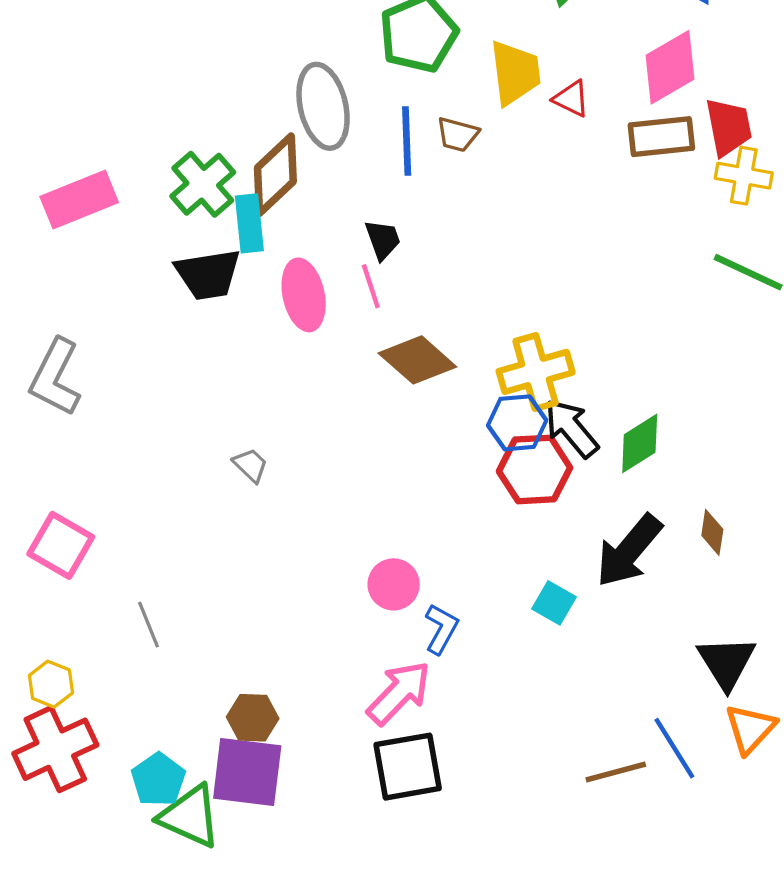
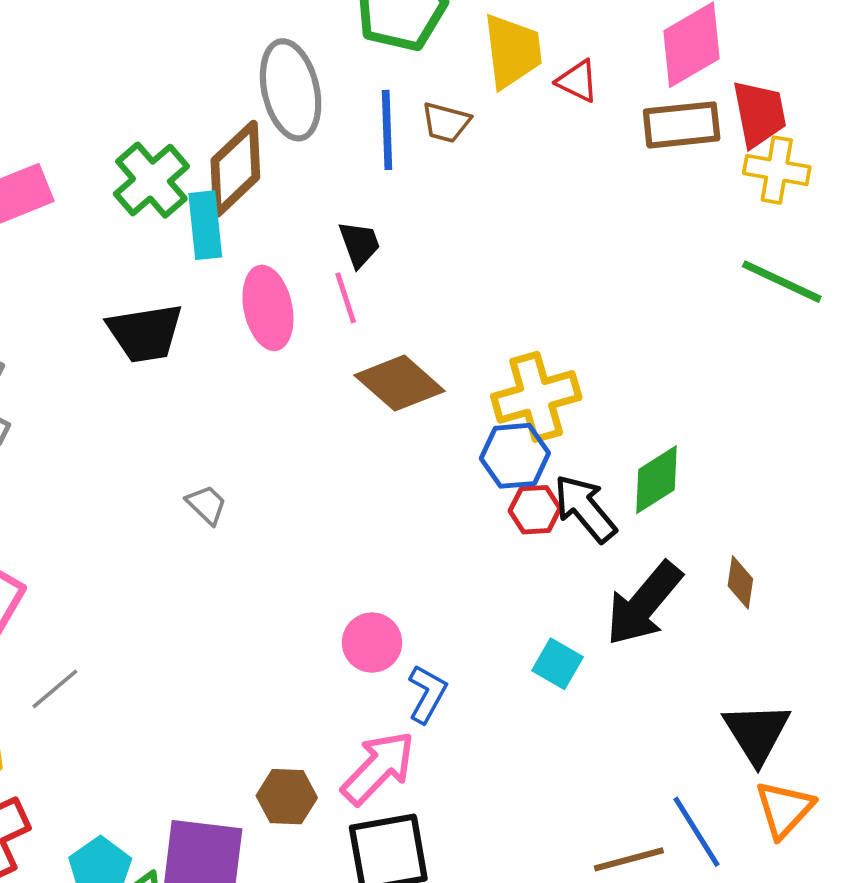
black trapezoid: (208, 274) -> (145, 333), moved
black arrow: (571, 428) -> (585, 508), moved
red hexagon: (535, 469) -> (535, 510), size x0.6
gray line: (149, 625) -> (55, 689), moved, turned 72
brown hexagon: (253, 718) -> (287, 797), moved

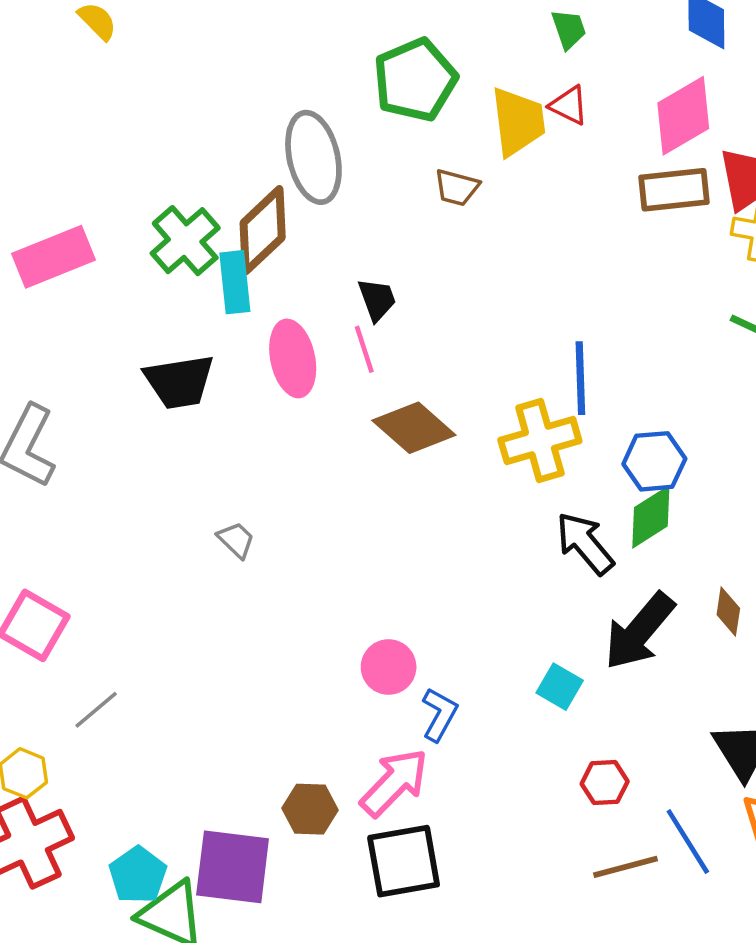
red triangle: (578, 81) -> (569, 105), moved
blue line: (387, 130) -> (580, 378), moved
blue hexagon: (515, 456) -> (654, 461), moved
red hexagon: (535, 510) -> (605, 783), moved

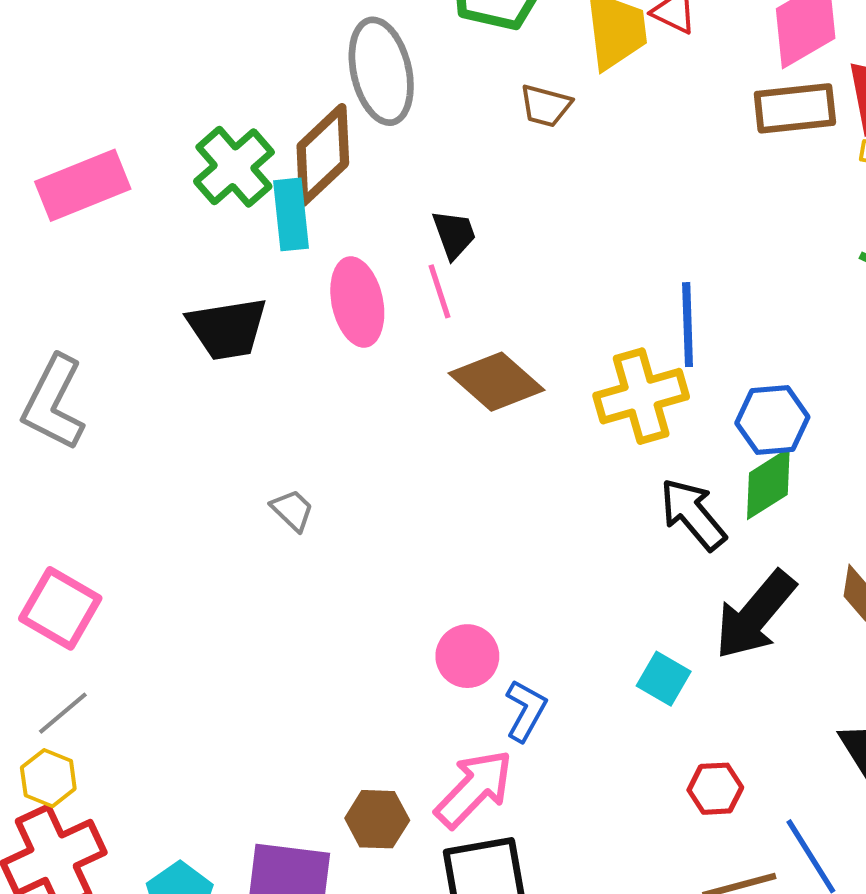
gray line: (96, 710) -> (63, 713), moved

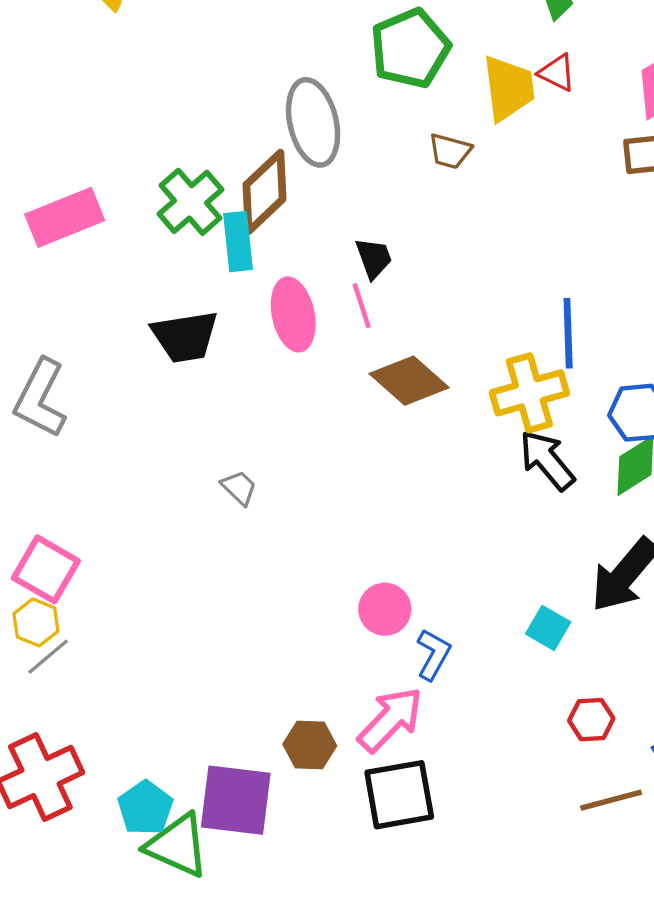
black arrow: (693, 514) -> (547, 460), moved
yellow hexagon: (48, 778) -> (36, 622), moved

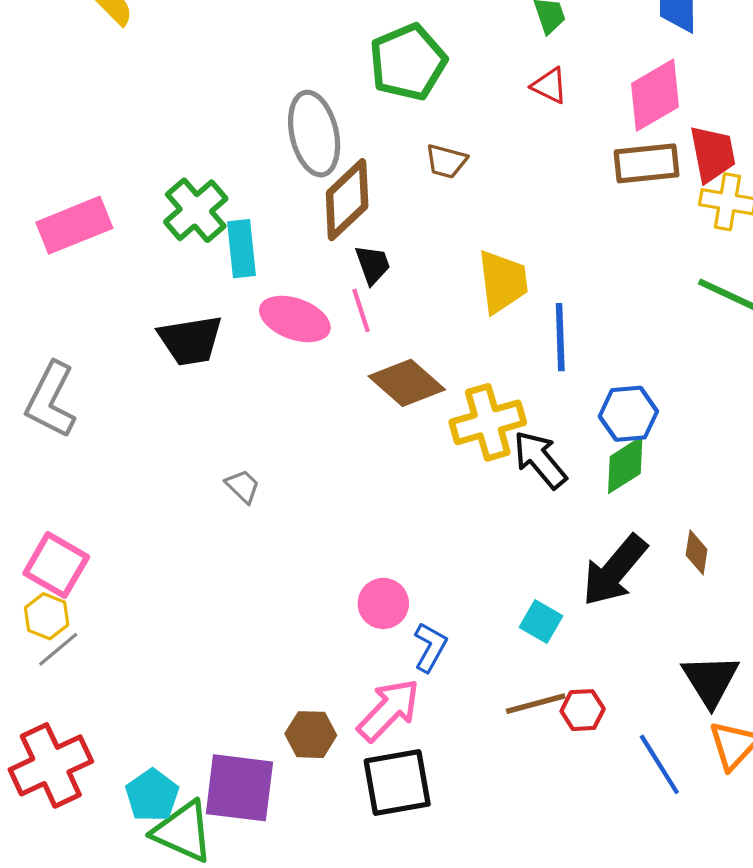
yellow trapezoid: (508, 88) -> (503, 282), moved
brown diamond: (264, 192) -> (347, 200), moved
pink ellipse: (293, 314) -> (295, 319), turned -58
yellow cross: (529, 393) -> (488, 422), moved
brown line: (611, 800) -> (536, 704), moved

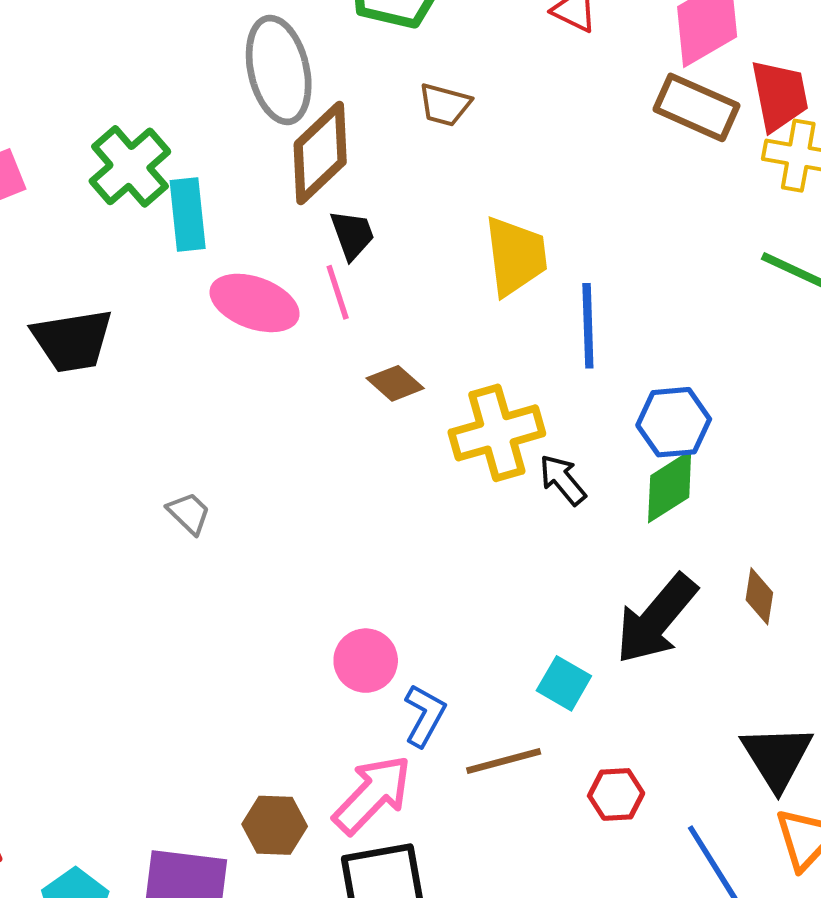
brown rectangle: (647, 163) -> (696, 107), turned 30
black trapezoid: (190, 340) -> (72, 340), moved
brown diamond: (407, 383) -> (395, 383), size x0.6
black arrow: (540, 460) -> (563, 480), size x0.7
brown line: (536, 704) -> (504, 761), moved

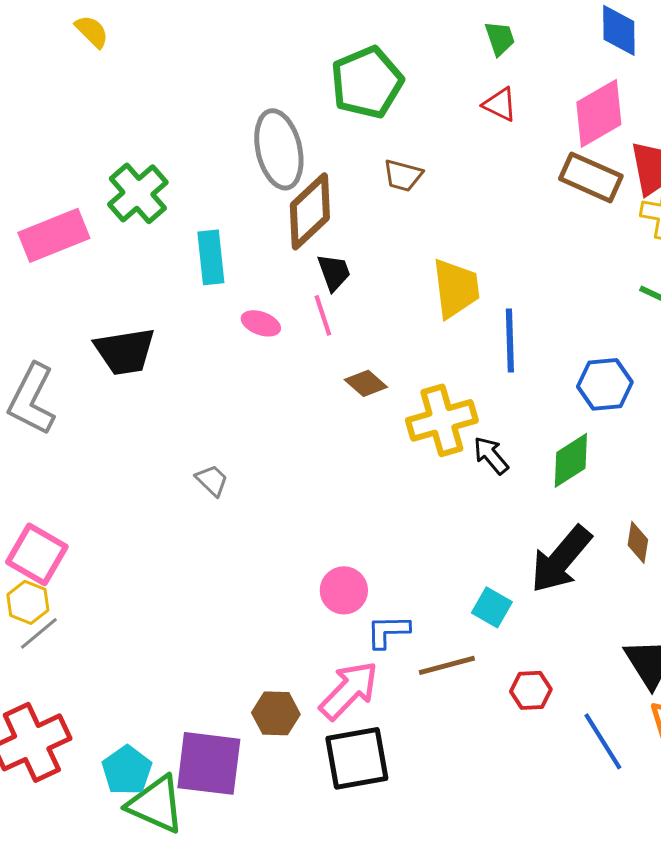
green cross: (130, 166) -> (138, 193), moved
pink ellipse: (255, 303) -> (261, 323), size x0.6
blue hexagon: (674, 422) -> (605, 384), moved
blue L-shape: (425, 715) -> (388, 631), turned -120

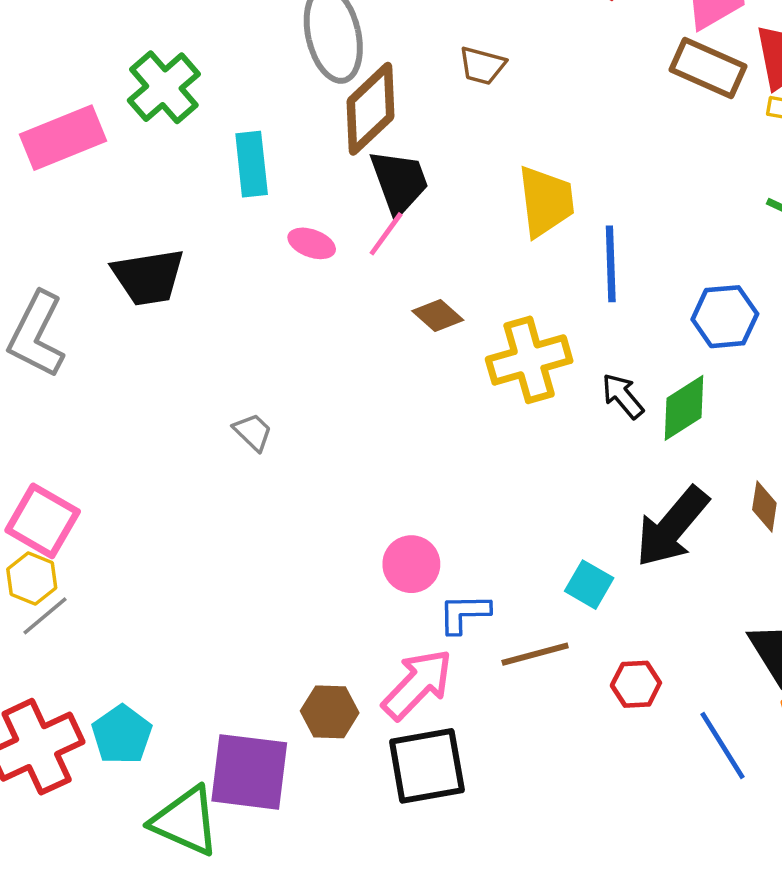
black trapezoid: (334, 272) -> (399, 182), size x1.5
pink line: (323, 315) -> (386, 234), turned 54
black arrow: (491, 455) -> (623, 396), moved
cyan pentagon: (127, 770) -> (122, 735), moved

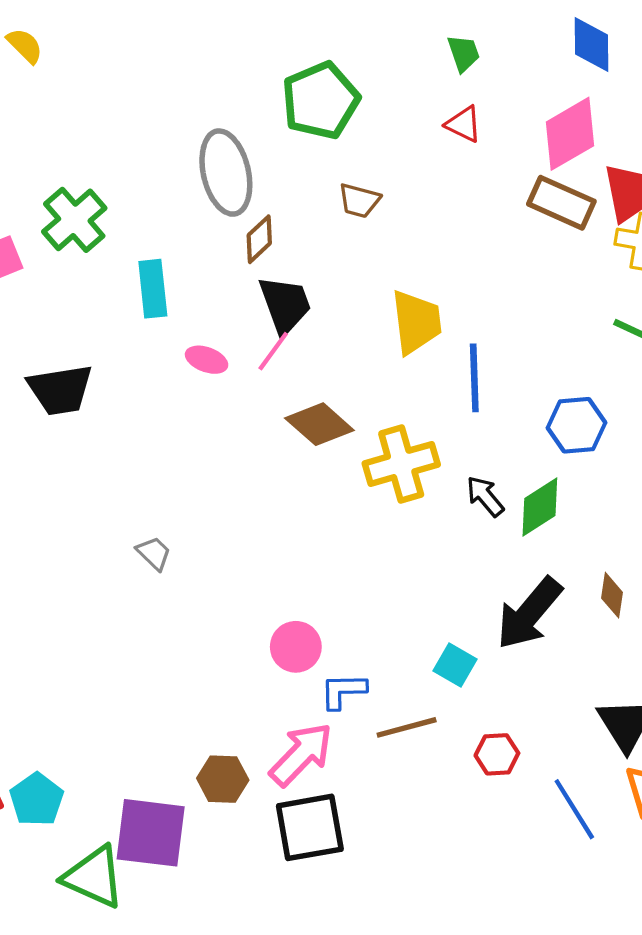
brown diamond: (370, 109) -> (259, 239), size x0.6
brown diamond: (438, 315) -> (319, 424), size x1.5
gray trapezoid: (253, 432) -> (154, 553), moved

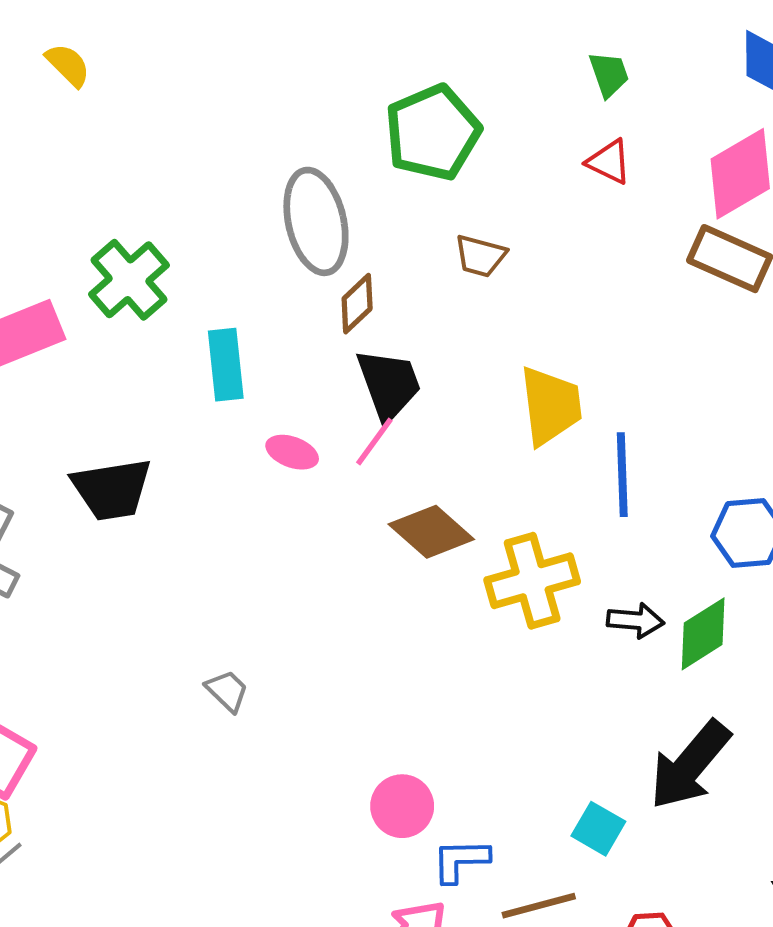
black arrow: (485, 496) -> (636, 621), turned 135

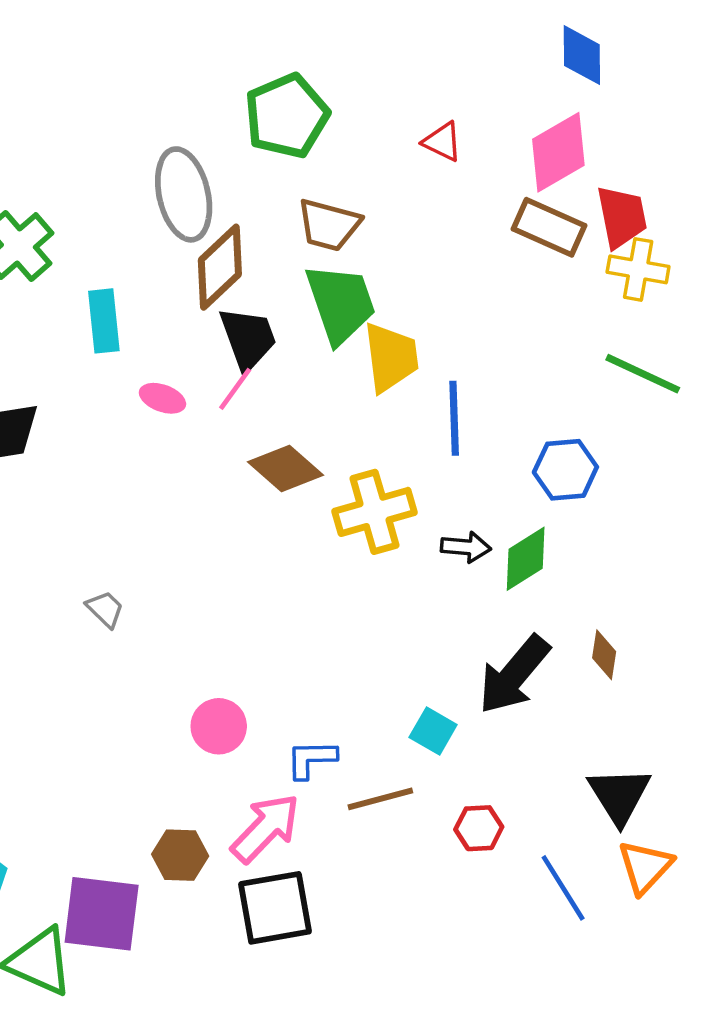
green trapezoid: (609, 74) -> (341, 303), moved, size x2.0
brown trapezoid: (480, 256) -> (329, 225), size x1.4
brown diamond: (357, 304) -> (220, 267), size x1.6
pink circle: (402, 806) -> (219, 726), moved

